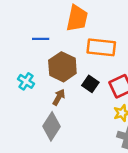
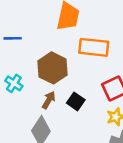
blue line: (41, 39) -> (13, 38), moved
black square: (90, 84) -> (76, 101), moved

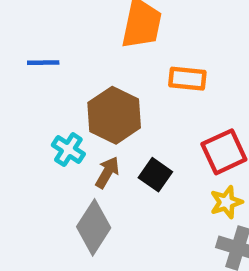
orange rectangle: (94, 47) -> (187, 79), size x0.7
cyan cross: (14, 83) -> (68, 150), moved

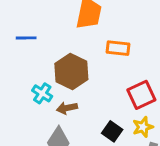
brown arrow: (107, 172) -> (67, 108), turned -132
black square: (155, 175) -> (112, 131), moved

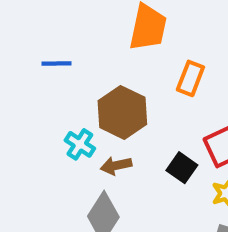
orange rectangle: (118, 48) -> (190, 78), turned -75
black square: (112, 131) -> (182, 168), moved

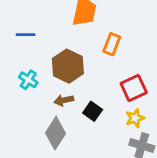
cyan cross: (80, 144) -> (28, 80), moved
black square: (182, 168) -> (93, 111), moved

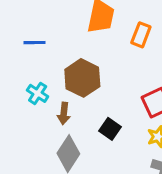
orange rectangle: (112, 44) -> (141, 35), moved
brown arrow: (64, 100) -> (64, 113), moved, turned -72

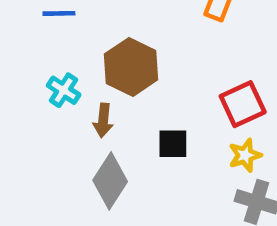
black square: (110, 129) -> (173, 144), turned -35

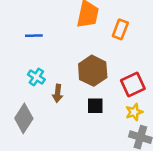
brown hexagon: (131, 67) -> (93, 71), moved
gray diamond: (110, 181) -> (24, 118), moved

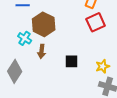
brown hexagon: (93, 71) -> (44, 24), moved
red square: (133, 85) -> (96, 22), moved

